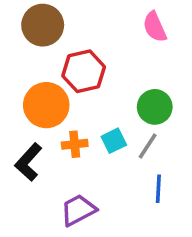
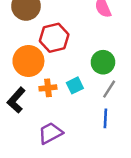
gray line: (148, 146) -> (109, 89), moved

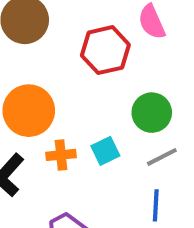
red hexagon: (54, 38) -> (105, 50), moved
gray line: (109, 89) -> (162, 157), turned 30

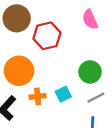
red hexagon: (105, 50) -> (47, 36), moved

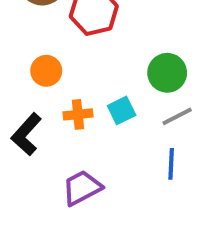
orange circle: (19, 71) -> (46, 71), size x0.6

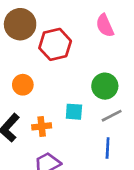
cyan square: (122, 110) -> (74, 112), turned 30
orange cross: (78, 114) -> (42, 126), moved

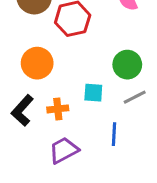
orange circle: (23, 85) -> (37, 63), size x1.4
blue line: (108, 148) -> (114, 134), moved

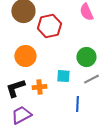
black L-shape: (22, 110) -> (15, 88), turned 30
purple trapezoid: (64, 150) -> (21, 115), moved

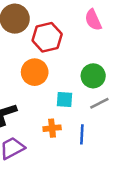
orange circle: (25, 56) -> (35, 72), moved
orange cross: (39, 87) -> (52, 128), moved

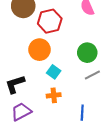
cyan square: (65, 100) -> (54, 72), moved, turned 32
blue line: (82, 134) -> (82, 113), moved

